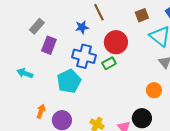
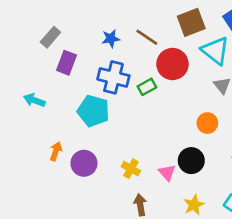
brown line: (99, 12) -> (147, 37), moved, turned -30
brown square: (142, 15) -> (191, 22), size x1.5
red circle: (116, 42) -> (172, 64), moved
cyan pentagon: (69, 81) -> (93, 111), turned -30

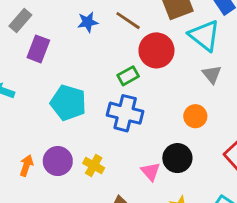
blue cross: (113, 77) -> (125, 113), moved
orange arrow: (56, 151) -> (26, 166), moved
yellow cross: (131, 169) -> (94, 166), moved

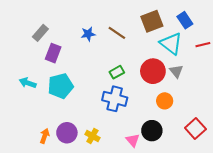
red circle: (156, 50) -> (153, 71), moved
cyan pentagon: (68, 103) -> (61, 86), moved, turned -30

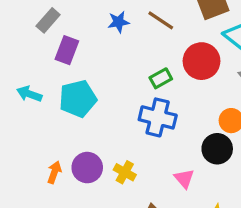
red circle: (153, 71) -> (202, 61), moved
black circle: (152, 131) -> (217, 149), moved

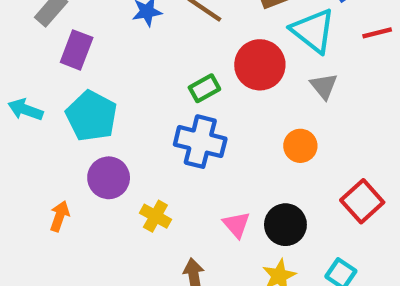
cyan pentagon: (78, 99) -> (92, 116), turned -30
black circle: (217, 149) -> (285, 225), moved
purple circle: (87, 168) -> (109, 178), moved

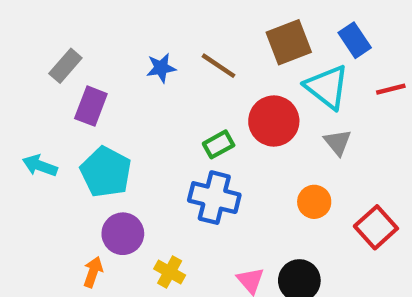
red square: (362, 201) -> (376, 227), moved
orange arrow: (60, 216) -> (93, 272), moved

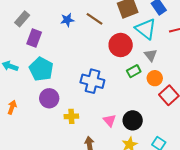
green rectangle: (219, 144) -> (134, 71), moved
orange circle: (314, 202) -> (155, 78), moved
orange arrow: (93, 272) -> (12, 107), moved
yellow cross: (170, 272) -> (71, 116), turned -32

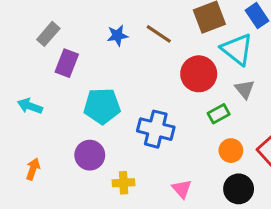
cyan pentagon: (41, 69) -> (102, 106), moved, turned -30
orange circle: (155, 78) -> (231, 151), moved
black circle: (133, 120) -> (239, 189), moved

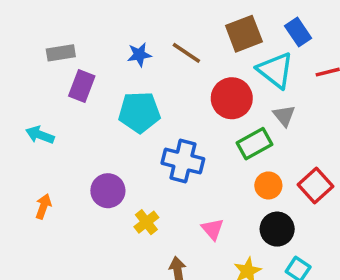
gray rectangle: (48, 34) -> (61, 53), turned 40
cyan pentagon: (102, 106) -> (139, 112), moved
green rectangle: (219, 114) -> (254, 144), size x1.4
yellow cross: (124, 183) -> (146, 222), turned -35

